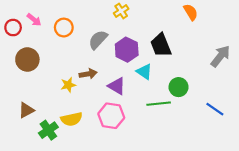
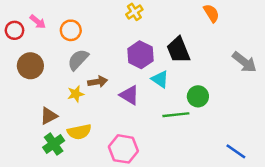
gray semicircle: (98, 40) -> (78, 60), moved
gray arrow: (220, 56) -> (244, 62), turned 90
blue line: (215, 109) -> (236, 151), moved
brown triangle: (26, 110) -> (49, 116), moved
pink hexagon: (111, 116) -> (123, 149), moved

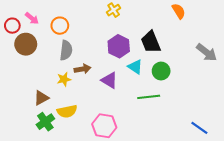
gray semicircle: (78, 60) -> (66, 50), turned 144
brown circle: (30, 66) -> (26, 44), moved
green circle: (198, 96) -> (161, 71), moved

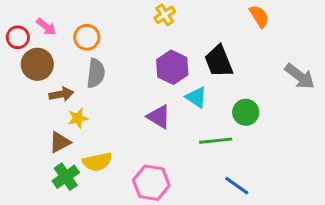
brown arrow: (83, 69) -> (61, 94), moved
green circle: (161, 71) -> (246, 112), moved
yellow star: (64, 79) -> (78, 118), moved
blue line: (199, 128) -> (237, 186), moved

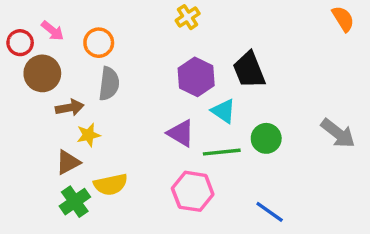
orange semicircle: (259, 16) -> (343, 19), moved
gray arrow: (300, 76) -> (338, 133), moved
green circle: (246, 112) -> (266, 138), moved
green line: (216, 141) -> (222, 152), moved
pink hexagon: (151, 183) -> (193, 191), moved

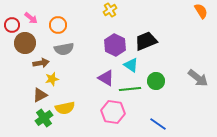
black trapezoid: (249, 70) -> (146, 41), turned 90
gray semicircle: (109, 84) -> (64, 49), turned 72

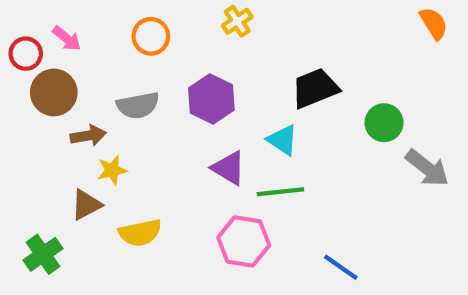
orange circle: (58, 25) -> (151, 36), moved
purple hexagon: (115, 45) -> (211, 99), moved
green circle: (156, 81) -> (384, 123), moved
green cross: (44, 118) -> (43, 254), moved

